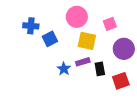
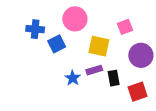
pink circle: (77, 17) -> (75, 19), moved

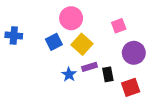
blue cross: (35, 29) -> (14, 35), moved
yellow square: (99, 46) -> (82, 44), moved, turned 30

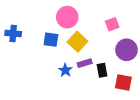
blue square: (54, 42) -> (51, 40), turned 35
red square: (131, 87) -> (123, 82), turned 30

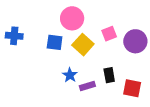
pink square: (112, 24) -> (109, 34), moved
purple circle: (126, 50) -> (135, 41), moved
purple rectangle: (85, 63) -> (87, 86), moved

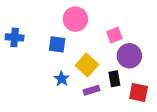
purple circle: (135, 41) -> (129, 56), moved
yellow square: (83, 45) -> (87, 65), moved
blue star: (70, 75) -> (62, 79), moved

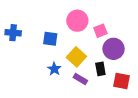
pink circle: (75, 19) -> (77, 21), moved
purple rectangle: (91, 90) -> (80, 79), turned 48

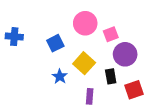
blue square: (50, 39) -> (55, 43), turned -35
purple rectangle: (80, 79) -> (90, 96), moved, turned 64
red square: (122, 81) -> (134, 90), turned -30

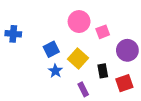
blue square: (55, 43) -> (51, 49), moved
purple circle: (125, 54) -> (127, 50), moved
purple rectangle: (90, 96) -> (83, 89), turned -32

